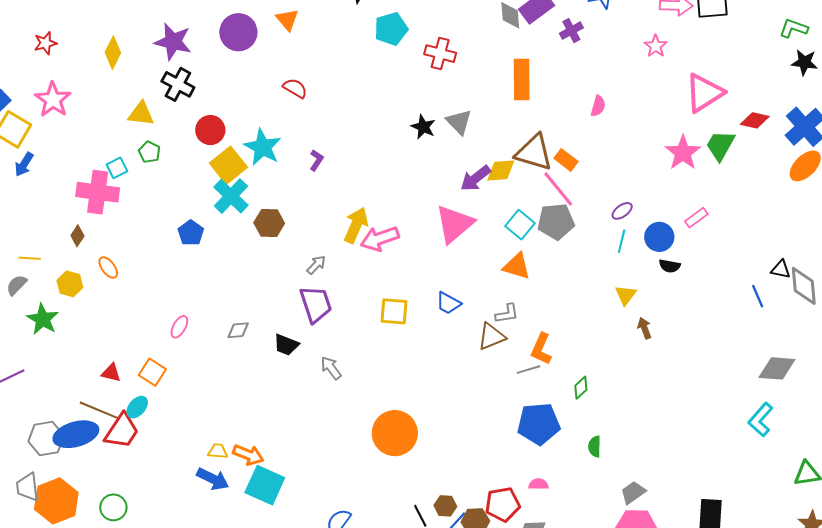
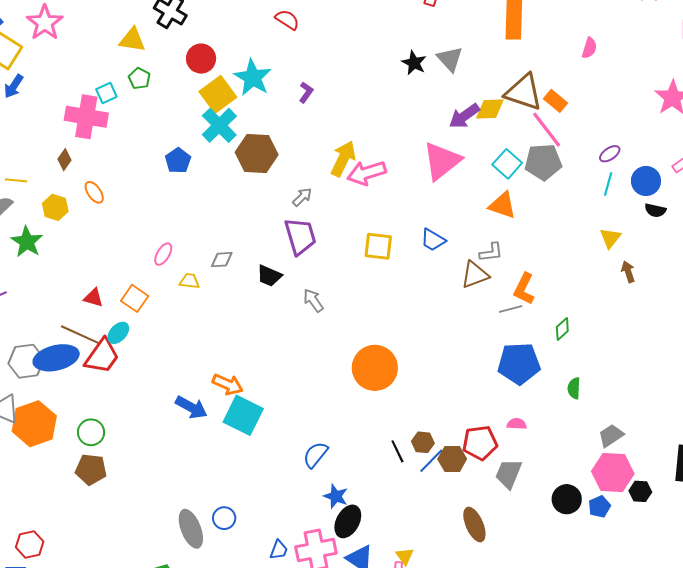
brown hexagon: (269, 223) -> (257, 153), size x1.4
yellow trapezoid: (218, 451) -> (189, 281), moved

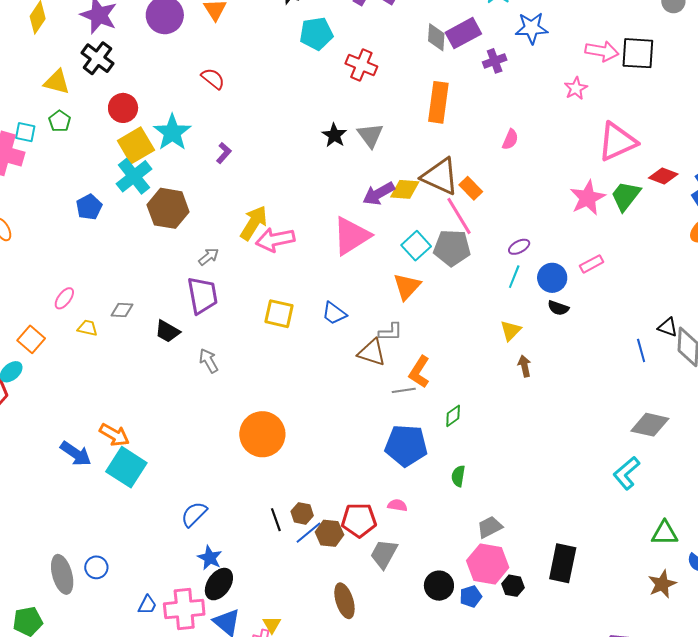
cyan square: (106, 93) -> (25, 132), turned 30
orange triangle: (502, 205) -> (407, 286), turned 48
brown triangle: (475, 275) -> (372, 352), turned 32

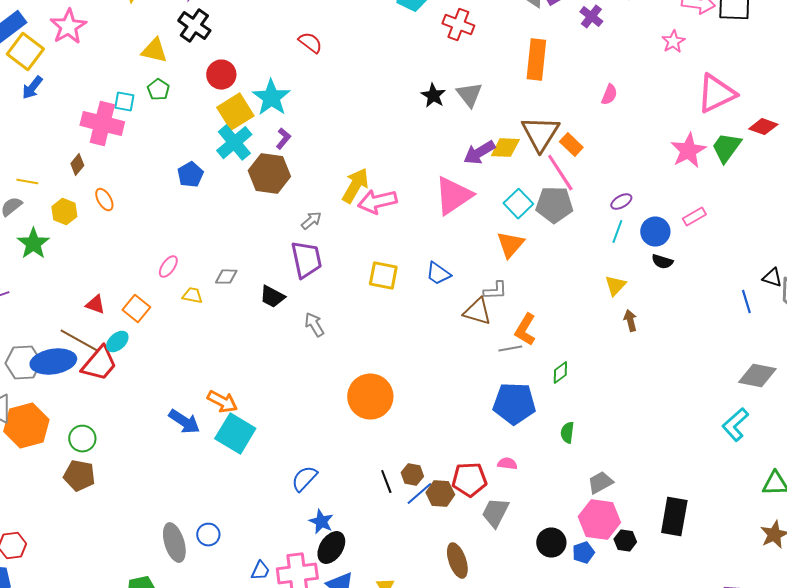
purple cross: (495, 61) -> (591, 17), turned -30
purple L-shape: (224, 153) -> (283, 139), moved
brown triangle: (440, 176) -> (540, 134), turned 39

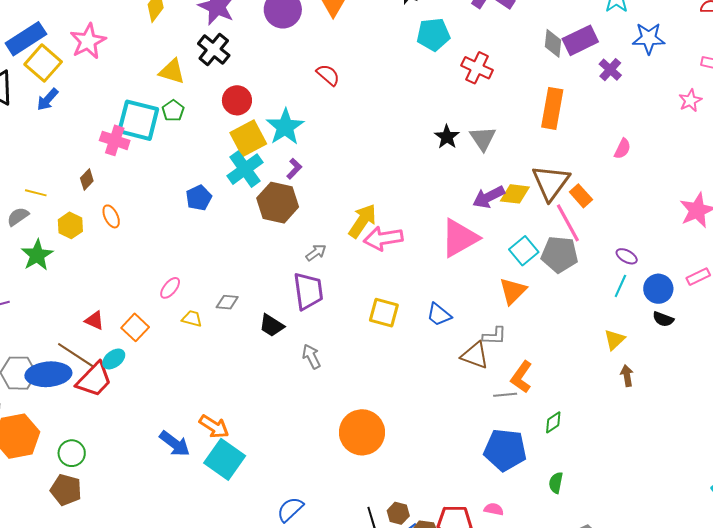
cyan square: (124, 102) -> (138, 120), size x2.0
pink cross: (102, 124) -> (115, 140), size x0.7
purple ellipse: (621, 202) -> (627, 256), turned 55

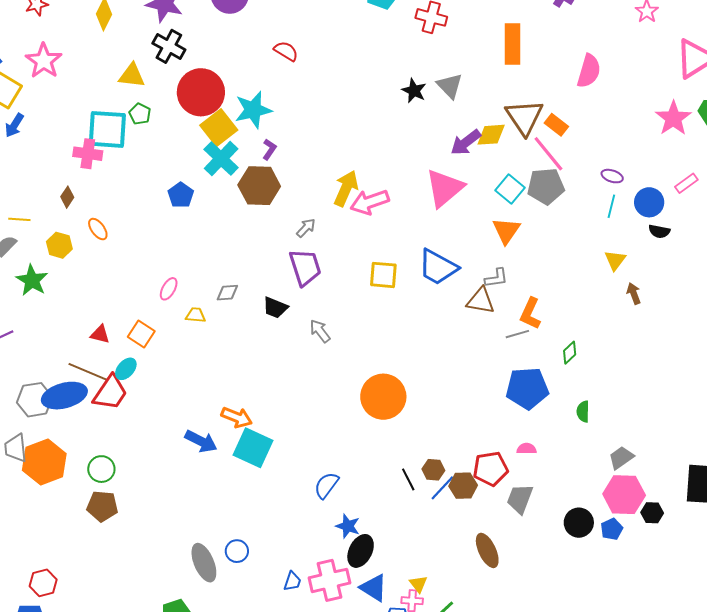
red circle: (237, 100) -> (201, 92), size x1.6
cyan star: (285, 127) -> (253, 110), turned 30
pink semicircle: (622, 149) -> (589, 71), size x1.6
blue trapezoid: (439, 315) -> (438, 267), size x1.6

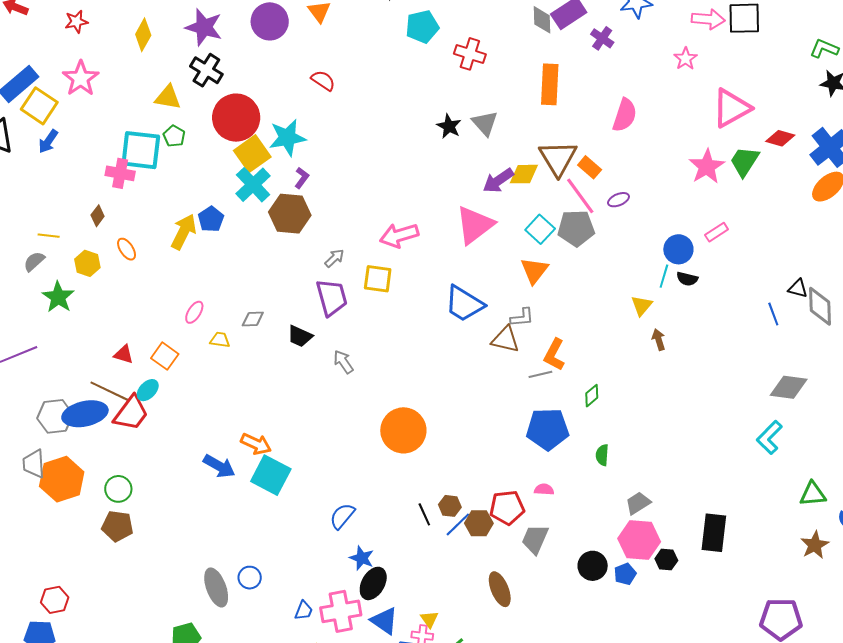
purple ellipse: (612, 176) -> (619, 200), moved, turned -45
yellow arrow: (346, 188) -> (184, 232), moved
cyan line: (611, 206) -> (664, 276), moved
yellow square: (383, 275) -> (378, 279), moved

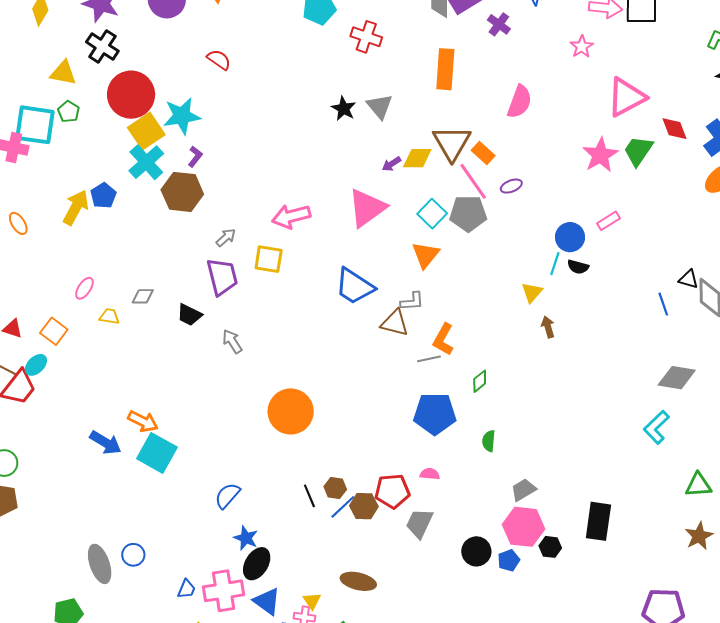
red diamond: (780, 138) -> (674, 129), turned 52
purple arrow: (498, 181) -> (391, 164), size x0.6
brown ellipse: (500, 589) -> (358, 581), moved, turned -56

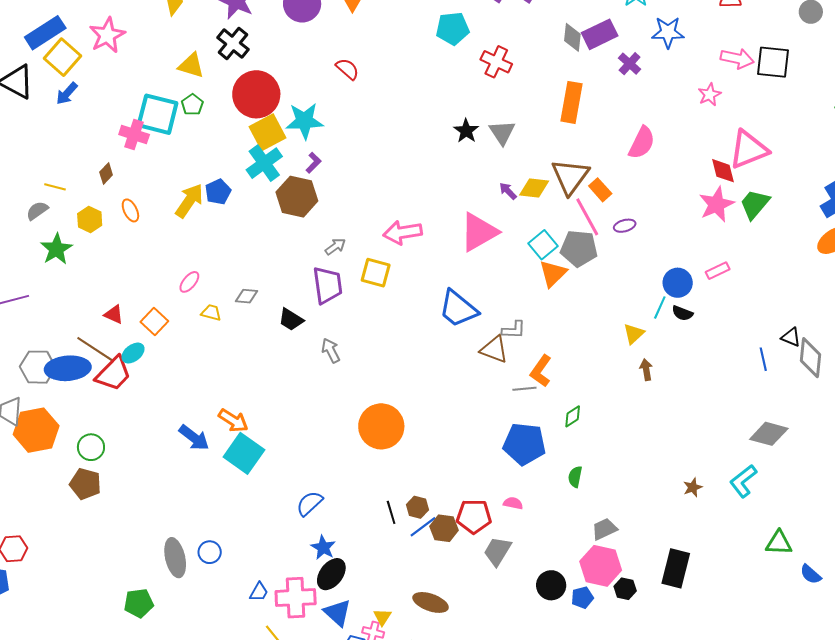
red diamond: (674, 129) -> (723, 171), moved
purple arrow: (391, 164) -> (508, 191), turned 72
orange triangle: (426, 255) -> (553, 274), moved
brown star: (699, 536) -> (693, 487), moved, size x0.7

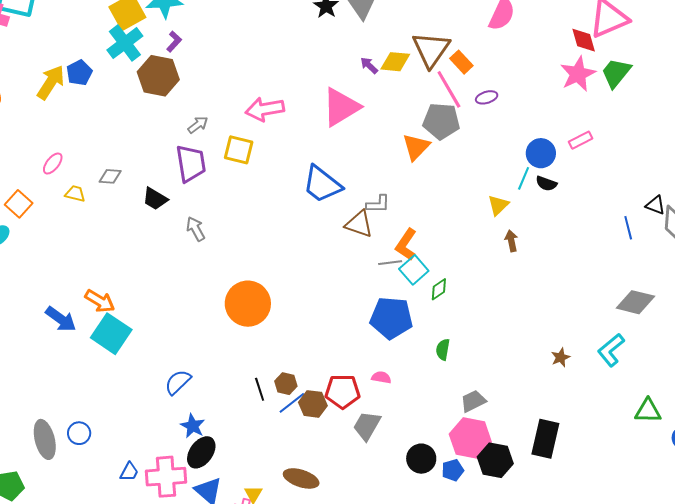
cyan square: (543, 245) -> (414, 270), moved
black hexagon: (625, 589) -> (495, 460), size x1.6

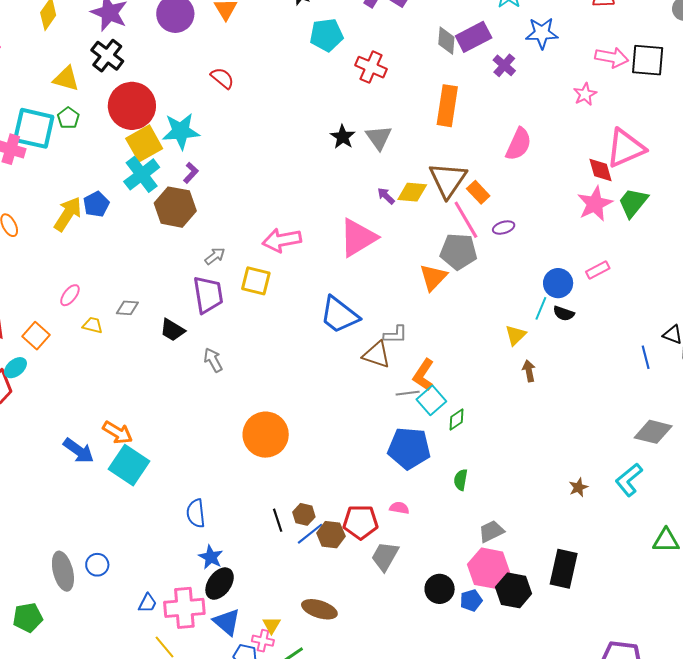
blue semicircle: (178, 382) -> (196, 513), turned -52

